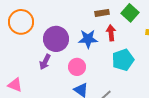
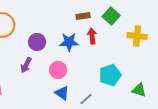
purple circle: (56, 39) -> (37, 42), size x0.7
cyan pentagon: (123, 60) -> (110, 75), moved

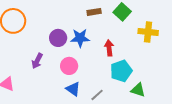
red arrow: (92, 36) -> (109, 48), moved
purple circle: (37, 42) -> (58, 38), moved
green triangle: (139, 90) -> (138, 90), moved

